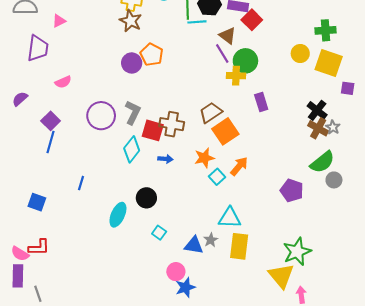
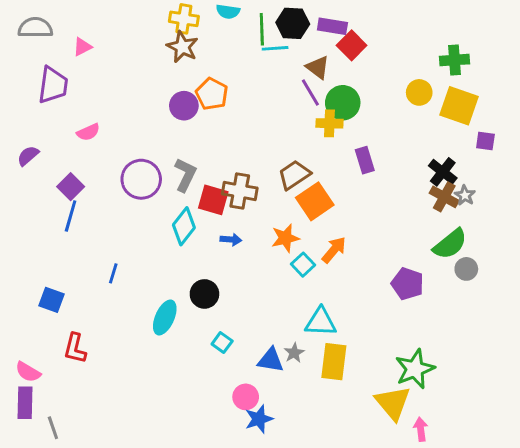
red L-shape: (39, 247) -> (75, 348), moved, turned 105

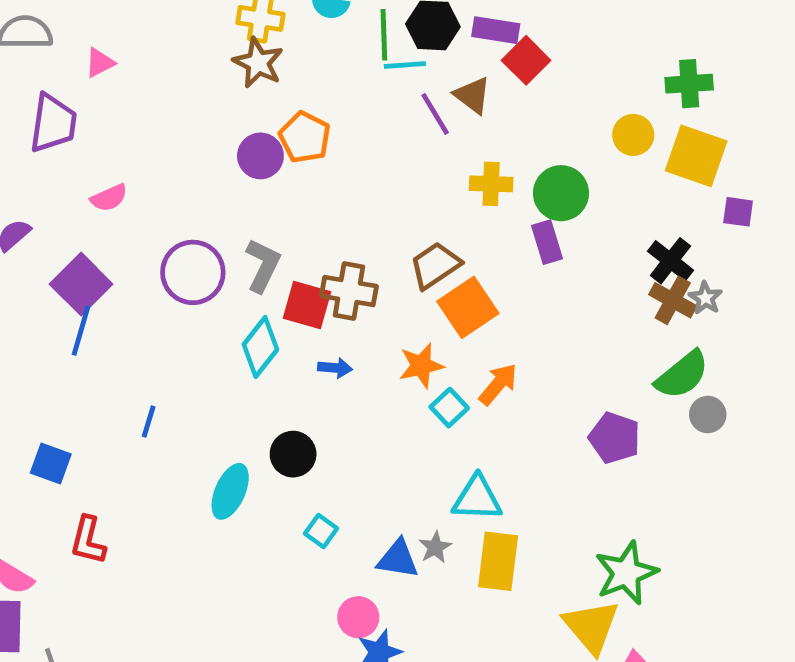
purple line: (310, 92) -> (435, 114), moved
green circle: (343, 103) -> (561, 193), moved
purple square: (71, 187) -> (81, 284), size x1.4

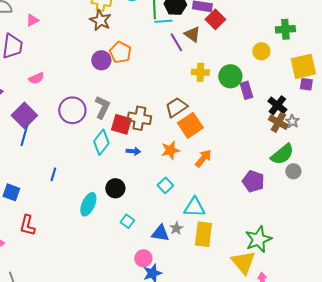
yellow square: (696, 156) -> (303, 66), moved, turned -32
purple rectangle: (547, 242) -> (246, 90), moved
cyan square: (449, 408) -> (165, 185), moved

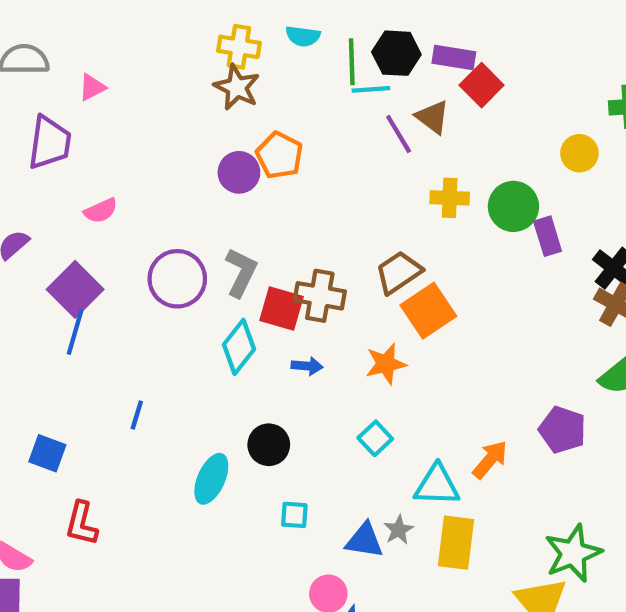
orange arrow: (203, 158) -> (490, 460), moved
cyan square: (127, 221) -> (294, 515), turned -32

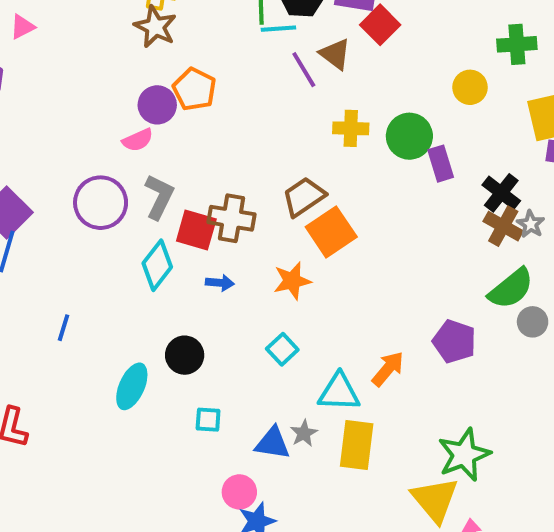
pink semicircle: (101, 211) -> (138, 140), moved

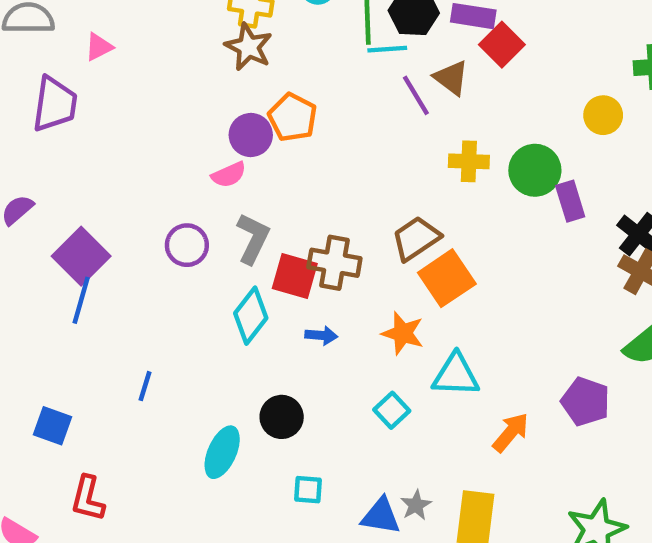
purple circle: (101, 203) -> (187, 245), size x0.7
orange star: (292, 281) -> (403, 333), turned 30
cyan triangle: (339, 392) -> (456, 375), moved

